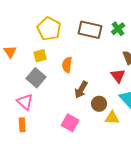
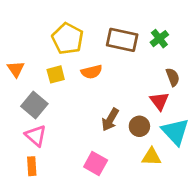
orange semicircle: (67, 65) -> (92, 72), moved, turned -112
gray square: (36, 78) -> (34, 105), moved
brown circle: (99, 104) -> (139, 126), moved

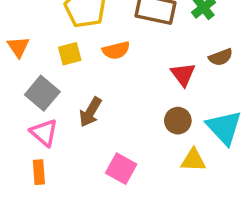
brown semicircle: (173, 77) -> (221, 57), turned 90
red triangle: (159, 101) -> (183, 74), moved
brown arrow: (110, 120) -> (90, 112), moved

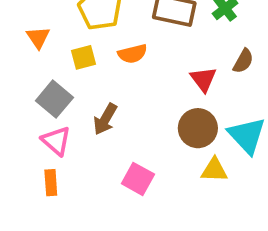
orange triangle: (18, 47) -> (38, 37), moved
brown semicircle: (221, 57) -> (243, 61), turned -40
brown circle: (178, 121) -> (198, 128), size x1.4

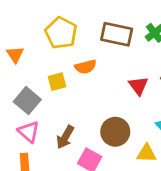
yellow square: (84, 57) -> (57, 82), moved
brown arrow: (105, 119) -> (65, 137), moved
brown circle: (198, 128) -> (115, 132), moved

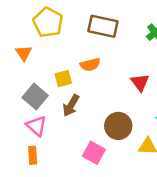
yellow pentagon: (61, 33) -> (48, 22), moved
brown rectangle: (117, 34) -> (103, 26), moved
brown arrow: (65, 137) -> (71, 105), moved

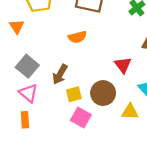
yellow square: (63, 79) -> (74, 94), moved
red triangle: (140, 82) -> (123, 65), moved

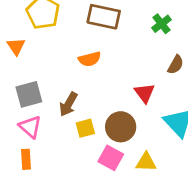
gray square: (27, 66) -> (29, 94), turned 35
yellow triangle: (130, 112) -> (146, 162), moved
pink square: (81, 118) -> (111, 158), moved

